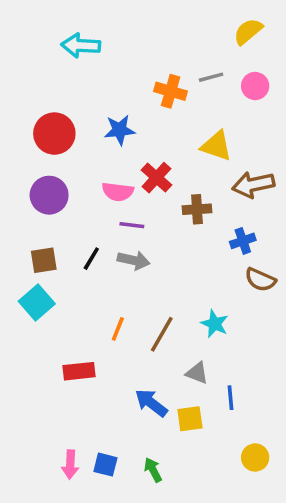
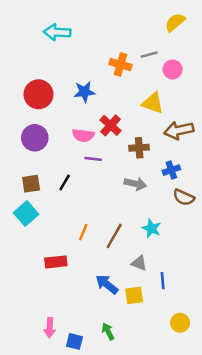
pink circle: (255, 86) -> (173, 69), moved
gray arrow: (134, 260) -> (135, 184), moved
blue square: (105, 465) -> (75, 341), moved

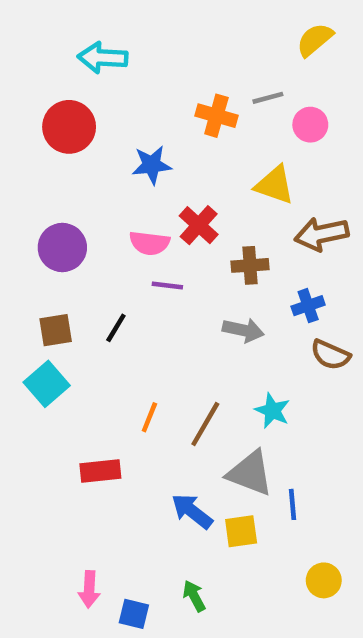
red circle: (38, 94) -> (69, 127), moved
gray triangle: (139, 263) -> (250, 473), size x1.6

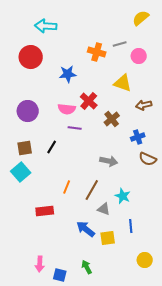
brown arrow: (321, 234) -> (144, 105), size x0.7
brown cross: (250, 265) -> (112, 119), turned -35
gray arrow: (243, 330) -> (109, 161), moved
cyan star: (272, 411) -> (123, 196), moved
gray triangle: (250, 473) -> (104, 209), moved, size x0.6

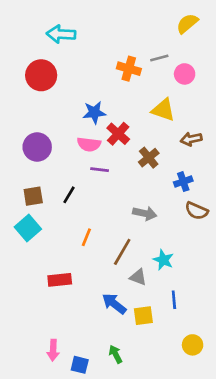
blue star: (68, 74) -> (94, 112), moved
orange line: (67, 187) -> (86, 237), moved

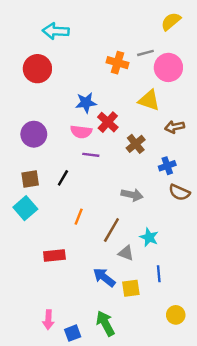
pink circle: (185, 74) -> (168, 67), size x1.5
green arrow: (116, 354) -> (105, 323), size x1.5
blue square: (80, 365) -> (73, 333), turned -35

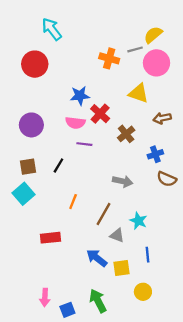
yellow semicircle: (171, 21) -> (153, 35), moved
cyan arrow: (56, 31) -> (52, 29), turned 50
yellow circle: (176, 315) -> (143, 292), moved

